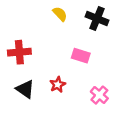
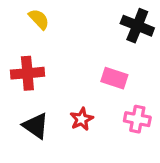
yellow semicircle: (60, 14) -> (39, 19), moved
pink cross: (99, 95) -> (137, 119), moved, turned -30

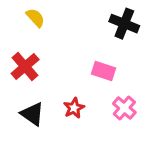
red cross: (27, 73) -> (25, 67), turned -36
pink cross: (137, 119) -> (124, 108), turned 30

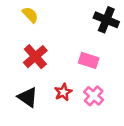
red cross: (25, 67) -> (35, 57), moved
pink cross: (124, 108) -> (94, 96), moved

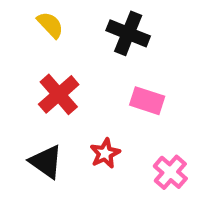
black cross: (106, 20) -> (128, 33), moved
pink cross: (94, 96) -> (170, 172), moved

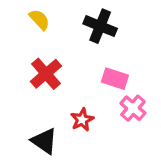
black triangle: (46, 162) -> (44, 141), moved
pink cross: (170, 172) -> (133, 108), moved

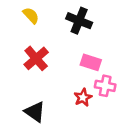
pink cross: (133, 108) -> (105, 86), turned -30
red star: (82, 120) -> (83, 97), moved

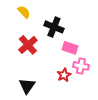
black cross: (79, 21) -> (54, 27), moved
black triangle: (35, 112) -> (27, 86), turned 30

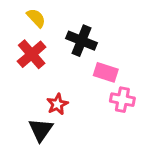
red cross: (28, 45) -> (32, 54), moved
red star: (64, 75) -> (57, 104), moved

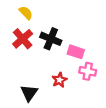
black cross: (82, 41) -> (51, 39), moved
red star: (57, 104) -> (59, 80), moved

